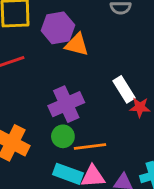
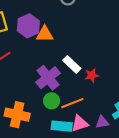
white rectangle: (124, 89) -> (72, 64), moved
red star: (140, 107) -> (92, 75), moved

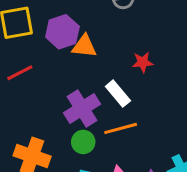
red star: (92, 75) -> (143, 62), moved
orange line: (72, 103) -> (121, 128), moved

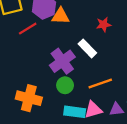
red line: (20, 73) -> (28, 29), moved
orange line: (121, 128) -> (100, 84), moved

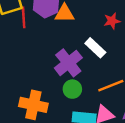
red line: (28, 29) -> (24, 17), moved, turned -60

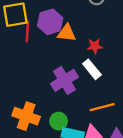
red star: (112, 21) -> (95, 46), moved
green circle: (72, 89) -> (59, 121), moved

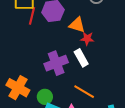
orange triangle: (67, 33) -> (77, 25), moved
orange line: (102, 107) -> (84, 92), turned 35

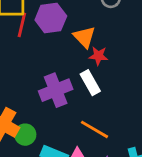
orange triangle: (77, 25) -> (84, 37), turned 30
green circle: (45, 97) -> (25, 135), moved

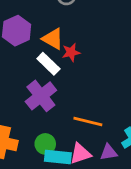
white rectangle: (90, 83) -> (48, 64), moved
green circle: (25, 135) -> (45, 144), moved

